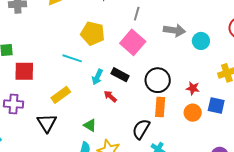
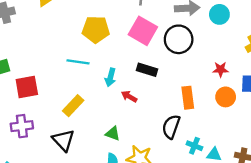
black rectangle: (120, 75) -> (147, 70), moved
black circle: (158, 80) -> (179, 39), moved

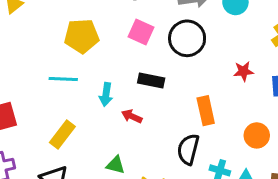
pink square: (143, 31) -> (141, 32), size x0.7
orange circle: (226, 97) -> (257, 135), moved

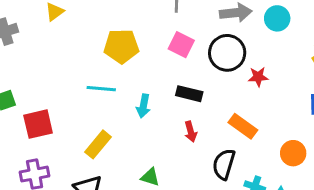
red star: (243, 71) -> (258, 77), moved
orange rectangle: (206, 111) -> (243, 126), turned -44
red arrow: (132, 116) -> (191, 132), moved, turned -132

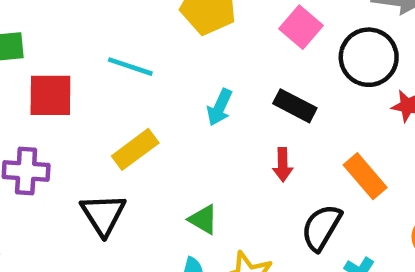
cyan line: (101, 89) -> (130, 67), moved

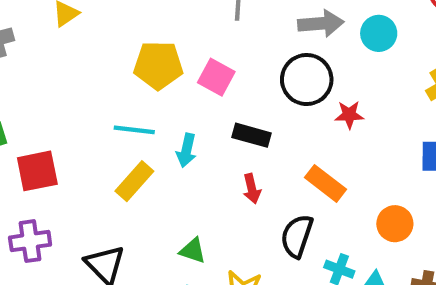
pink square: (301, 27) -> (216, 77), moved
cyan line: (130, 67) -> (134, 130), moved
yellow rectangle: (135, 149) -> (134, 181), moved

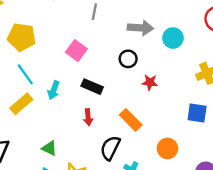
yellow pentagon: (158, 65) -> (22, 37), moved
black circle: (307, 80) -> (128, 59), size x0.6
cyan line: (134, 130) -> (25, 74), turned 40

